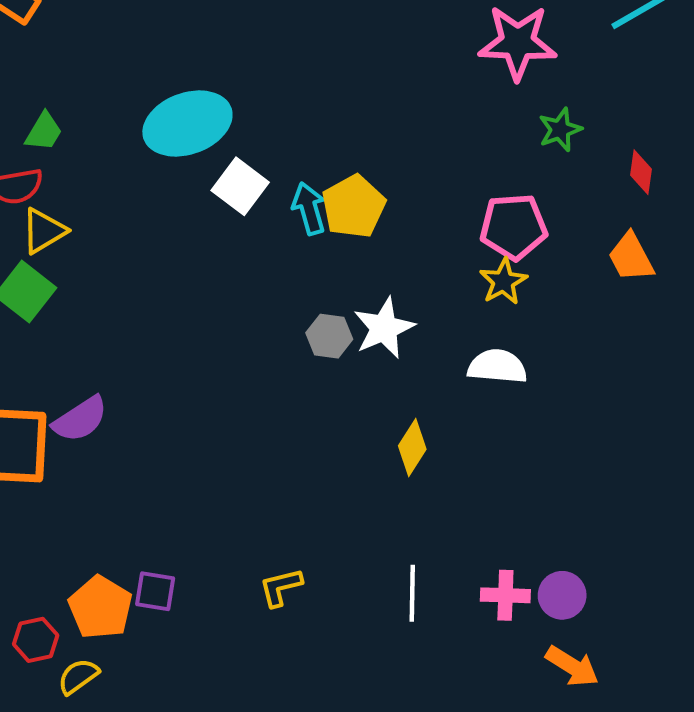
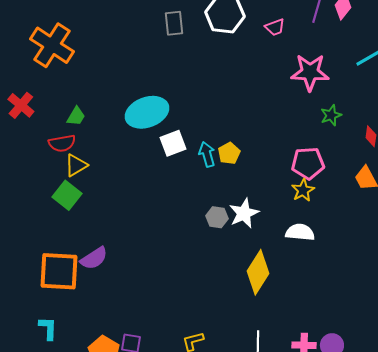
white square: (240, 186) -> (173, 143), turned 32
yellow pentagon: (354, 207) -> (229, 153), size x0.7
yellow diamond: (412, 447) -> (258, 272), size x1.6

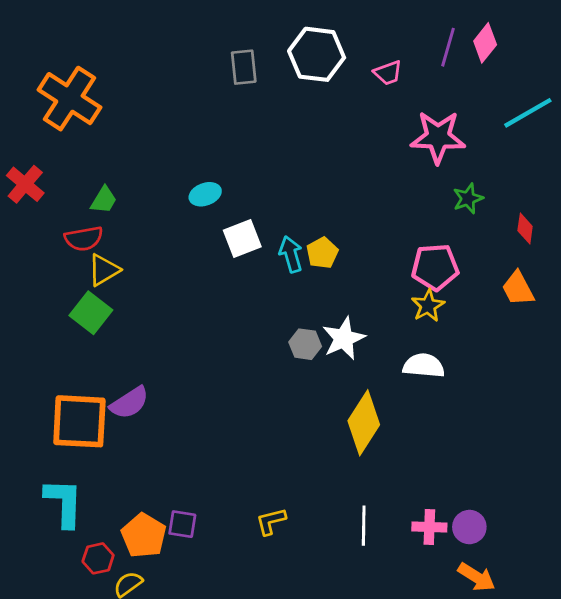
cyan ellipse: (147, 112) -> (205, 194), size x0.5
cyan L-shape: (48, 328) -> (64, 503), size x1.5

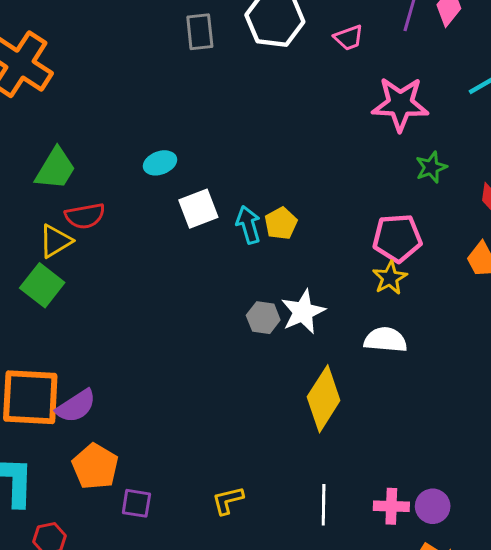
green trapezoid: (104, 200) -> (55, 169), size x1.5
red semicircle: (84, 239) -> (85, 216), moved
purple semicircle: (129, 403) -> (76, 406), moved
orange pentagon: (144, 536) -> (95, 466), moved

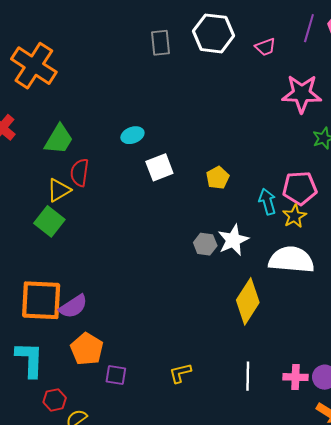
red semicircle: (85, 216) -> (80, 173), turned 108
cyan arrow: (248, 225) -> (267, 202), moved
white semicircle: (385, 340) -> (291, 260), size x1.5

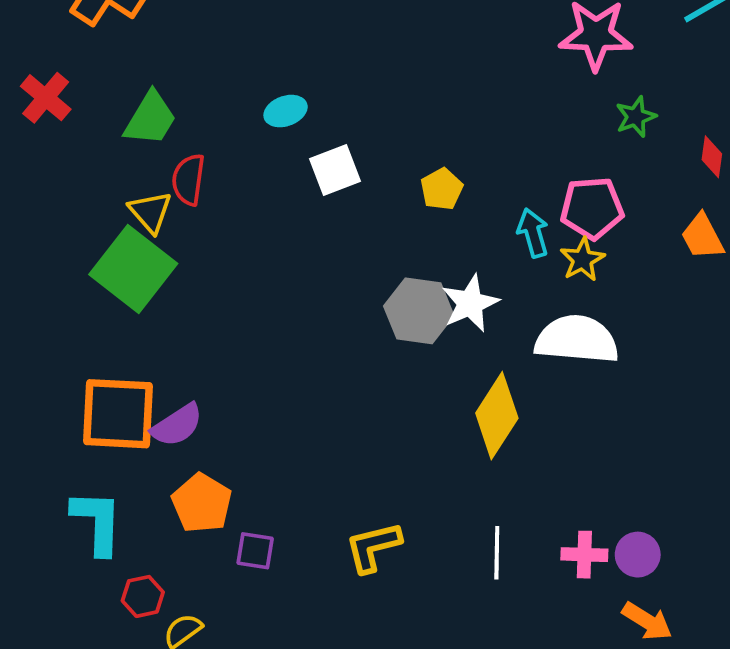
yellow triangle: (59, 190) -> (150, 212), turned -40
green square: (49, 221) -> (133, 269), size x1.5
gray hexagon: (205, 244) -> (419, 311), size x1.6
yellow L-shape: (180, 373) -> (373, 547), size x1.4

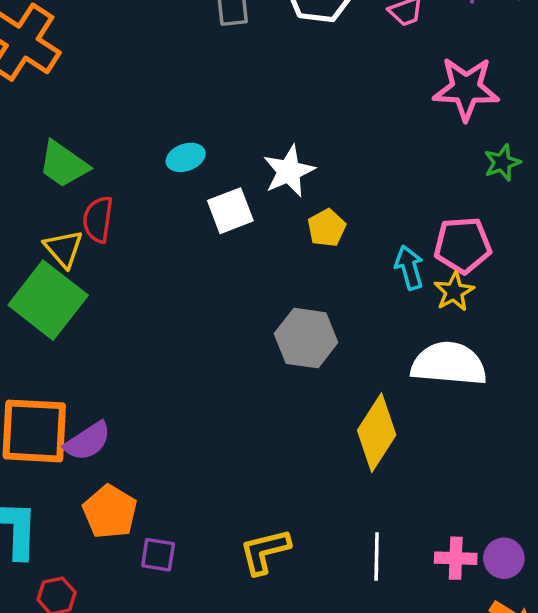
green trapezoid: (150, 119) -> (64, 164), turned 94
white star: (470, 303) -> (289, 171), moved

